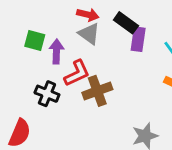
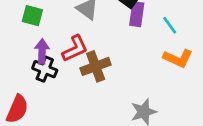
purple arrow: (56, 51) -> (42, 51), moved

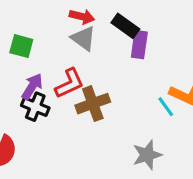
cyan line: (170, 25) -> (166, 107), moved
purple arrow: (42, 51) -> (32, 86), turned 30

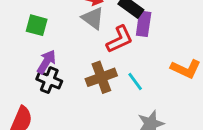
red L-shape: (69, 83) -> (120, 39), moved
cyan line: (166, 107) -> (135, 82), moved

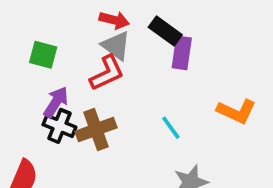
red L-shape: (120, 39) -> (107, 73), moved
brown cross: (101, 77) -> (96, 130), moved

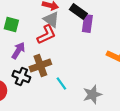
black cross: (59, 126) -> (21, 76), moved
cyan line: (171, 128) -> (61, 84), moved

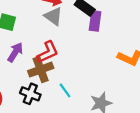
red L-shape: (46, 34) -> (48, 52), moved
black cross: (21, 76) -> (30, 94), moved

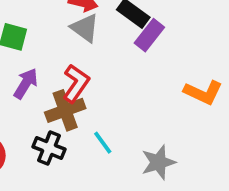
purple rectangle: (95, 21) -> (149, 35), turned 30
red L-shape: (48, 52) -> (76, 83), turned -30

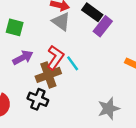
purple arrow: (26, 83) -> (23, 58), turned 30
cyan line: (103, 143) -> (73, 63), moved

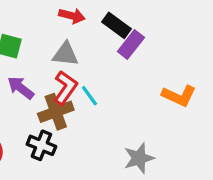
gray triangle: (61, 22) -> (65, 54), moved, turned -30
purple arrow: (23, 58) -> (21, 88), turned -114

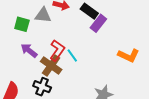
gray triangle: (65, 54) -> (43, 15), moved
brown cross: (56, 112) -> (51, 66), turned -35

